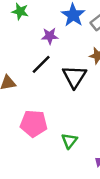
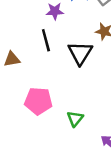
black line: (41, 64) -> (46, 40), turned -60

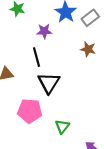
black triangle: (80, 53) -> (49, 83), moved

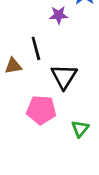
black line: (36, 57) -> (36, 48), moved

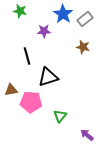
brown triangle: (13, 66) -> (11, 90), moved
black triangle: (64, 77) -> (48, 77), turned 40

